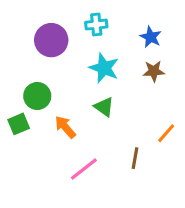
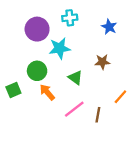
cyan star: (104, 68) -> (60, 48), moved, turned -30
brown star: (154, 71) -> (102, 62), moved
green circle: (37, 96) -> (37, 71), moved
pink line: (84, 169) -> (74, 109), moved

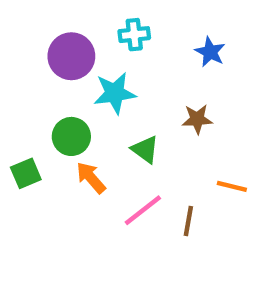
orange line: (120, 97) -> (232, 186), turned 63

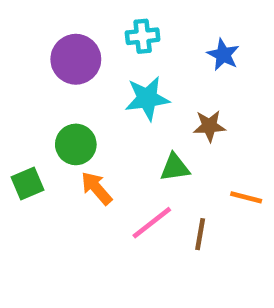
cyan star: (115, 93) -> (147, 98), moved
green triangle: (145, 149) -> (175, 167), moved, turned -44

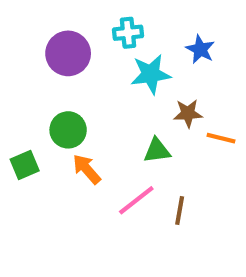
cyan star: (147, 98) -> (151, 74), moved
orange line: (246, 197) -> (221, 138), moved

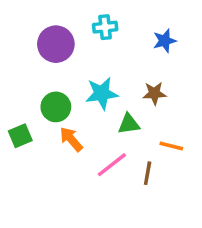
blue star: (200, 49) -> (165, 41), turned 30
cyan star: (151, 74) -> (102, 93), moved
orange line: (221, 138) -> (171, 146), moved

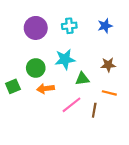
cyan cross: (105, 27) -> (69, 26), moved
brown star: (154, 93) -> (108, 65), moved
orange arrow: (71, 139) -> (45, 89), turned -56

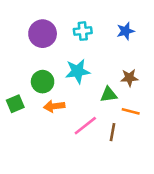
green triangle: (82, 79) -> (109, 95), moved

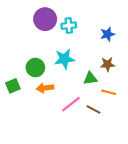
blue star: (125, 31) -> (108, 34), moved
purple circle: (43, 34) -> (45, 19), moved
brown line: (113, 132) -> (94, 109), turned -72

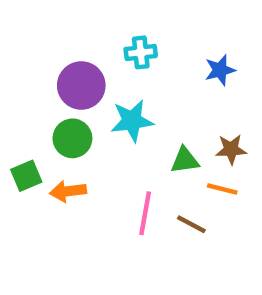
purple circle: (45, 19) -> (81, 85), moved
brown star: (108, 64) -> (231, 149), moved
orange arrow: (45, 88) -> (68, 191), moved
pink line: (71, 104) -> (145, 213), turned -42

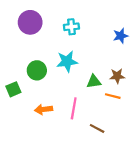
blue star: (220, 70) -> (121, 36), moved
purple circle: (81, 85) -> (30, 22), moved
orange arrow: (68, 191) -> (44, 109), moved
brown line: (191, 224) -> (97, 128), moved

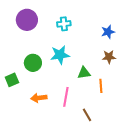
brown star: (117, 76) -> (109, 57), moved
orange line: (113, 96) -> (101, 86), turned 72
brown line: (97, 128) -> (87, 115), turned 32

